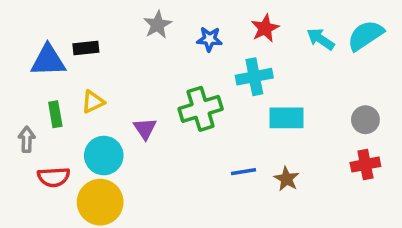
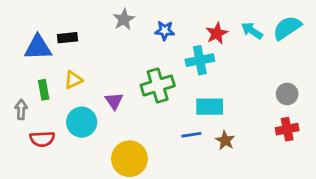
red star: (265, 28) -> (217, 33), moved
cyan rectangle: (287, 118) -> (210, 107), moved
yellow circle: (100, 202) -> (129, 159), moved

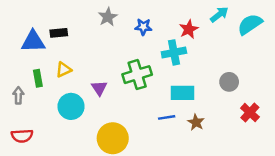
cyan arrow: (252, 31) -> (219, 14), moved, turned 108
gray circle: (287, 94) -> (229, 82), moved
red cross: (287, 129) -> (250, 113), turned -36
red semicircle: (42, 139) -> (22, 136), moved

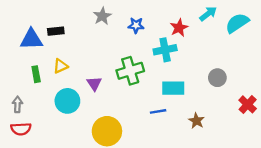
gray arrow: (18, 95) -> (17, 104), moved
red cross: (250, 113) -> (248, 104), moved
brown star: (196, 122) -> (196, 121), moved

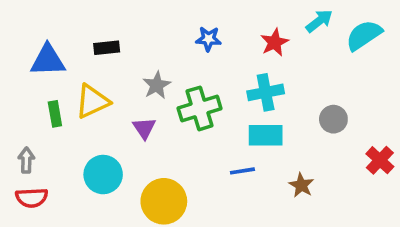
gray star: (102, 16) -> (157, 85), moved
black rectangle: (56, 31) -> (107, 48), moved
cyan cross: (165, 50) -> (266, 92), moved
yellow triangle: (60, 66) -> (92, 101), size x1.5
cyan circle: (67, 101) -> (103, 175), moved

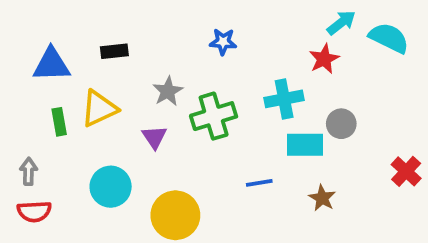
cyan semicircle: (364, 35) -> (389, 38), turned 60
red star: (275, 42) -> (324, 59), moved
gray circle: (333, 119) -> (341, 124), moved
cyan rectangle: (266, 135) -> (305, 145), moved

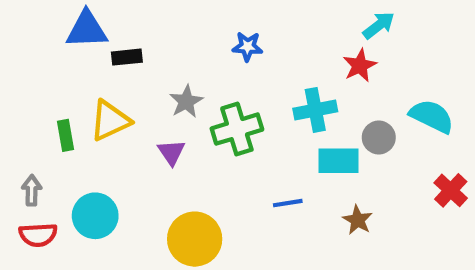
cyan semicircle: (389, 38) -> (432, 116), moved
blue triangle: (51, 65) -> (87, 30), moved
cyan circle: (111, 187) -> (95, 216), moved

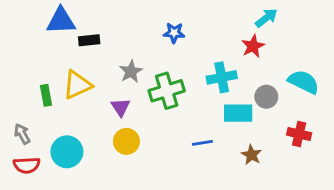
gray arrow: (32, 190) -> (22, 134), turned -30
red cross: (451, 190) -> (299, 134), moved, turned -30
yellow circle: (195, 239) -> (126, 141), moved, size x0.7

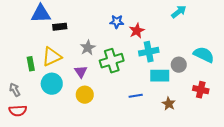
red star: (253, 46) -> (137, 31), moved
cyan circle: (67, 152) -> (52, 84), moved

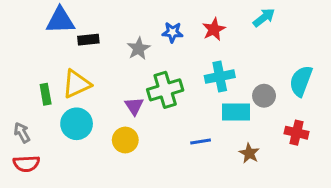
red star: (137, 31) -> (214, 29), moved
gray star: (88, 48) -> (139, 48), moved
cyan semicircle: (204, 55) -> (301, 81), turned -95
purple triangle: (81, 72) -> (134, 106), moved

